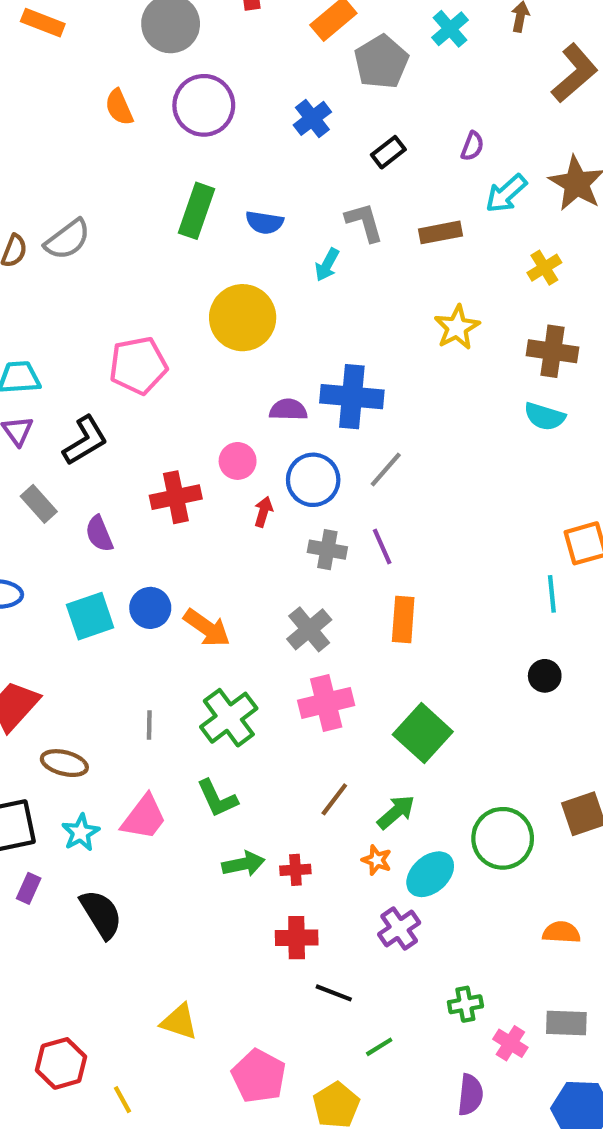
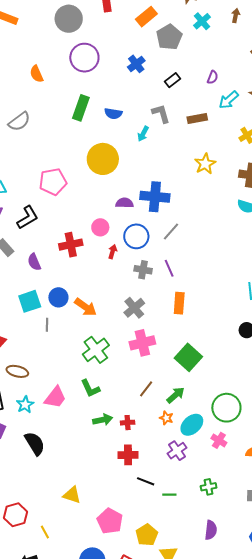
orange semicircle: (119, 107) -> (37, 74), moved
gray line: (149, 725) -> (47, 325), moved
pink cross: (510, 1043) -> (219, 440), moved
green line: (379, 1047) -> (169, 495), moved, turned 32

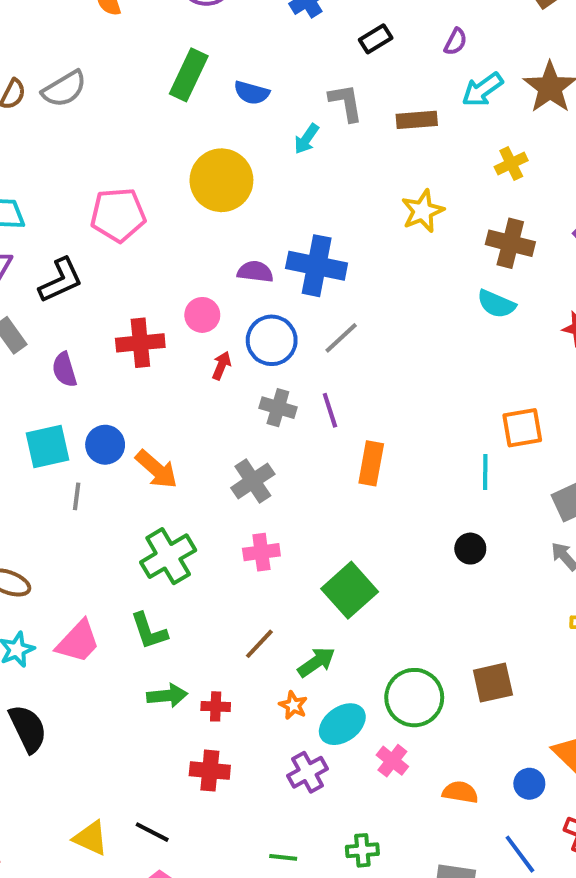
orange rectangle: (179, 303) -> (371, 463), moved
pink cross: (142, 343) -> (261, 552), size x0.7
black line: (146, 481) -> (152, 832), moved

